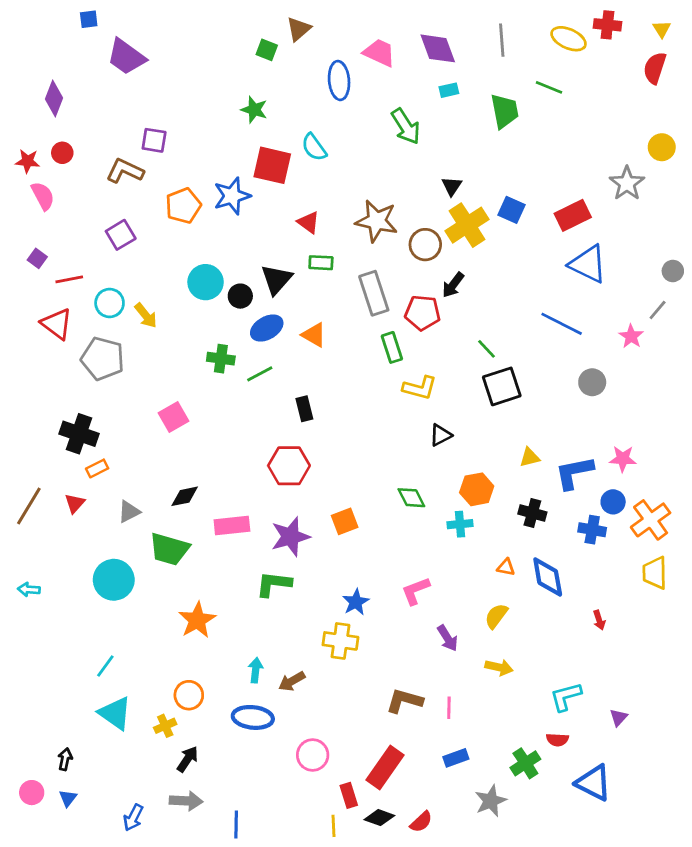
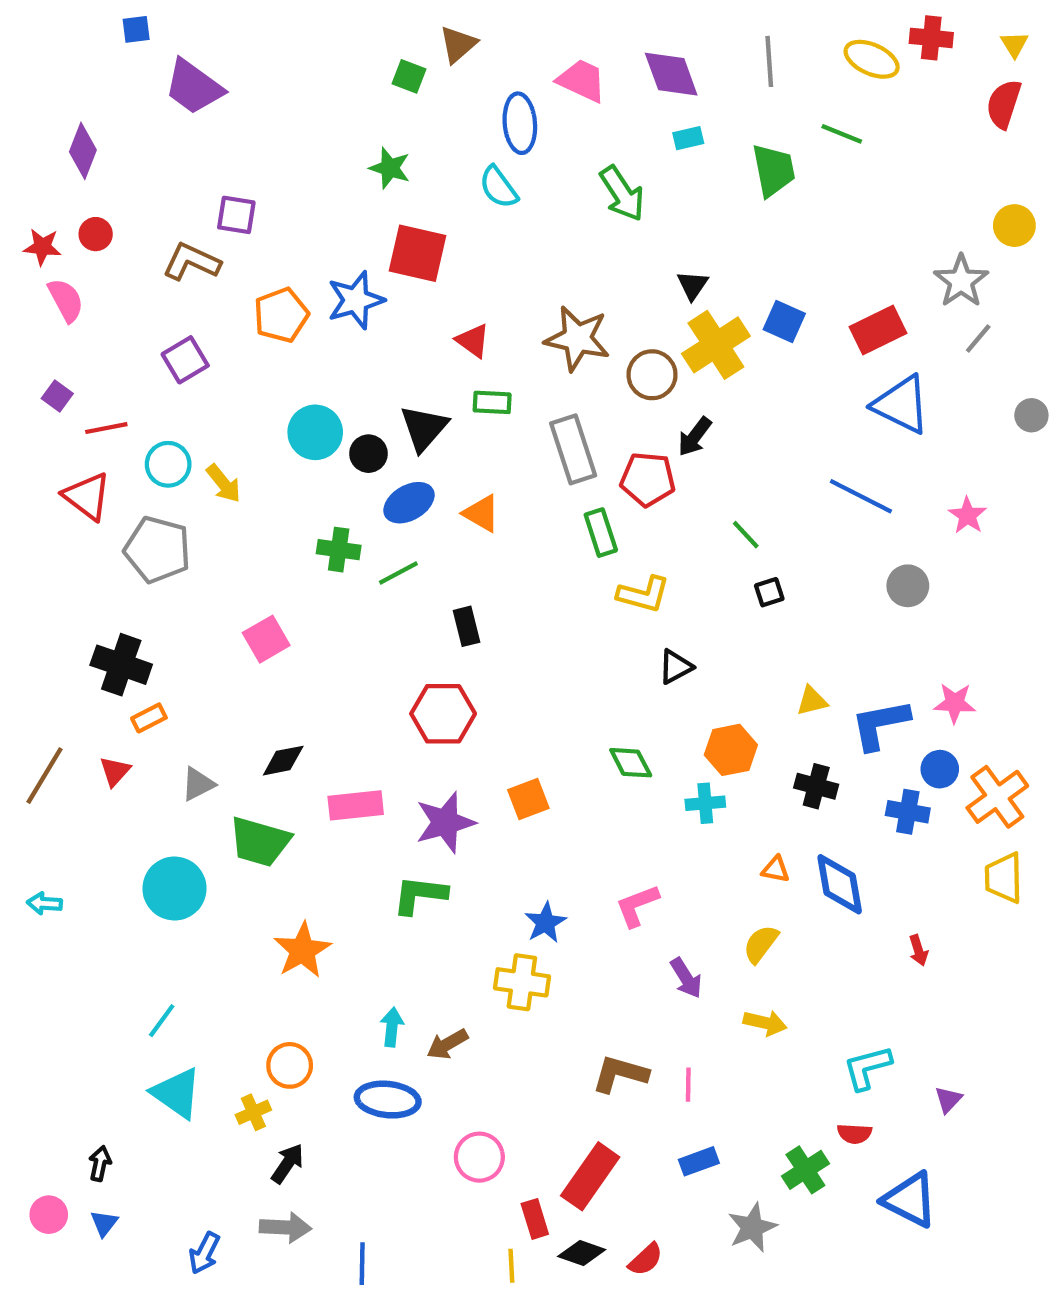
cyan semicircle: (314, 147) -> (499, 187), moved
gray line: (658, 310) -> (978, 339), moved
black square: (502, 386) -> (769, 592), size x0.5

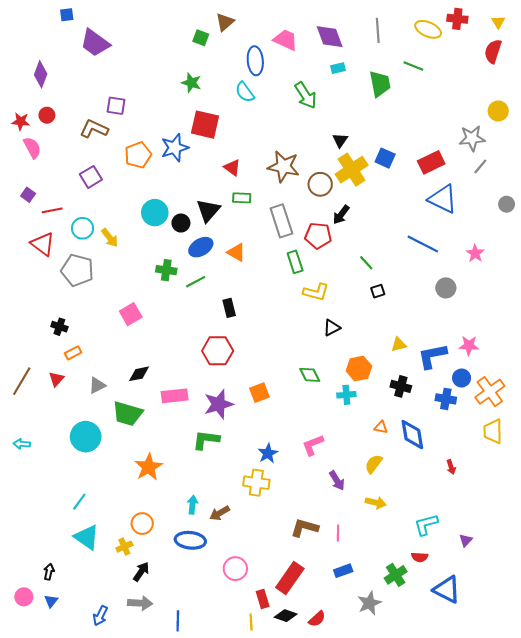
gray star: (961, 281) -> (472, 138), turned 30
black cross: (121, 665) -> (59, 327), size x0.6

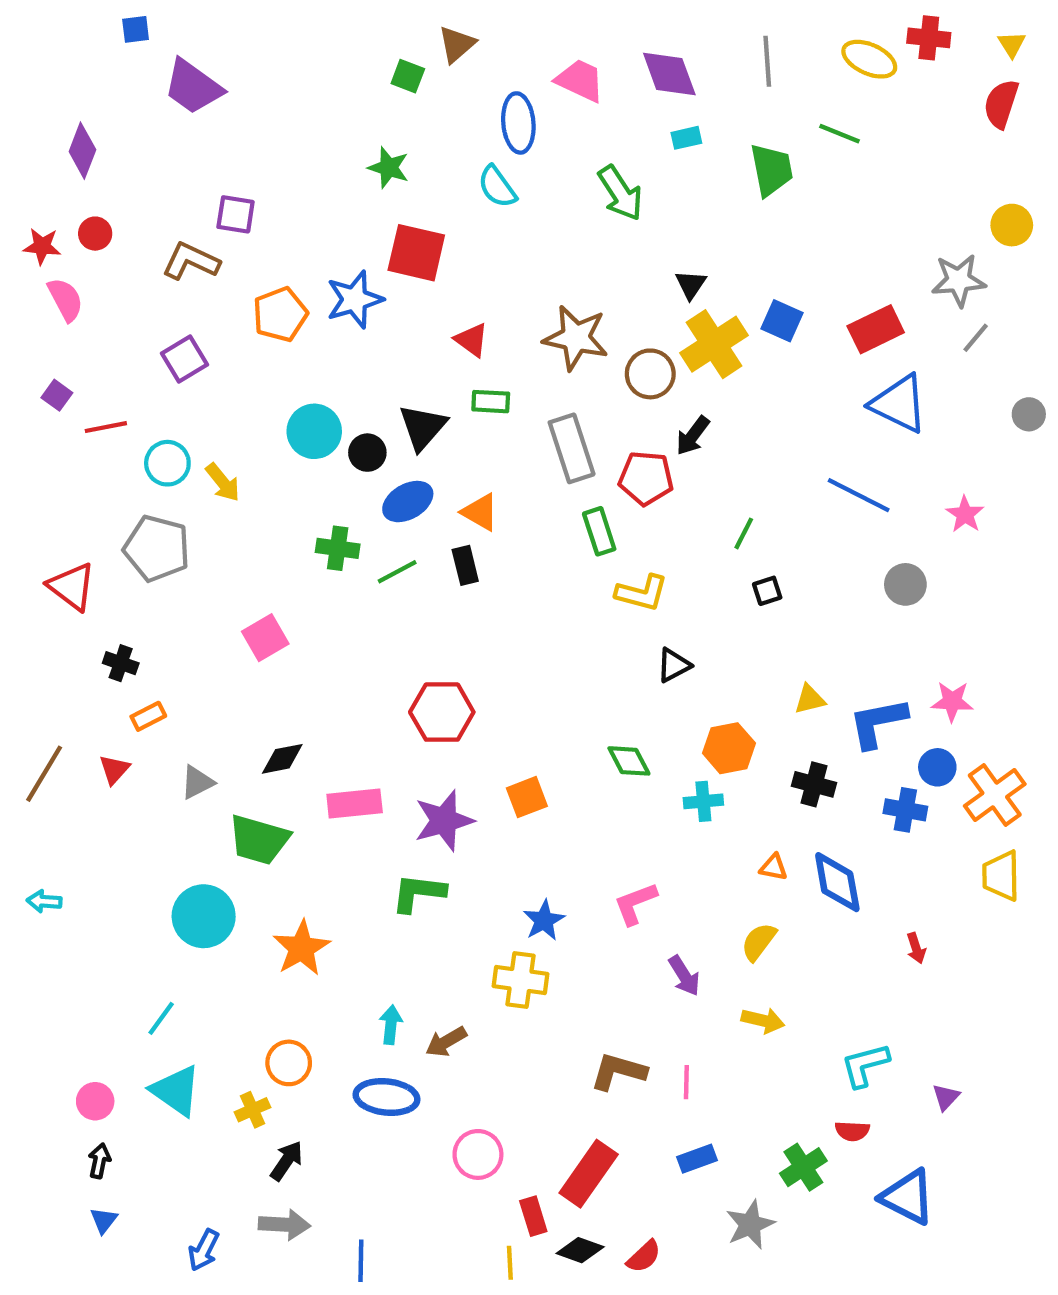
red triangle: (43, 244) -> (72, 587), moved
green line: (366, 263) -> (744, 533), turned 70
black rectangle: (229, 308) -> (465, 565), moved
cyan circle: (86, 437) -> (204, 916), moved
pink circle: (24, 597) -> (95, 1101), moved

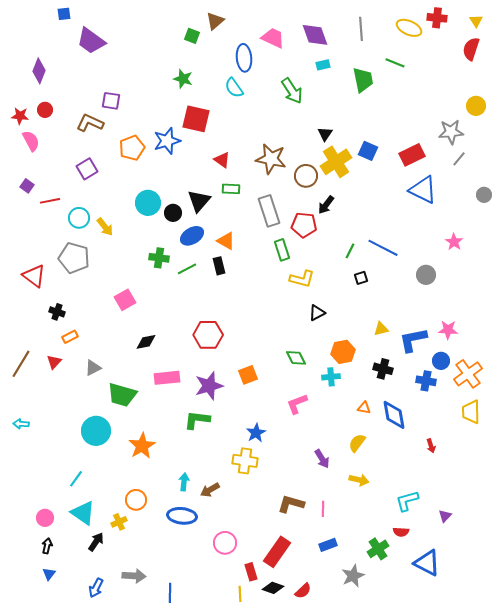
blue line: (859, 495) -> (383, 248), moved
black diamond: (282, 759) -> (146, 342), moved
pink L-shape: (635, 903) -> (297, 404), moved
black arrow: (287, 1161) -> (96, 542), moved

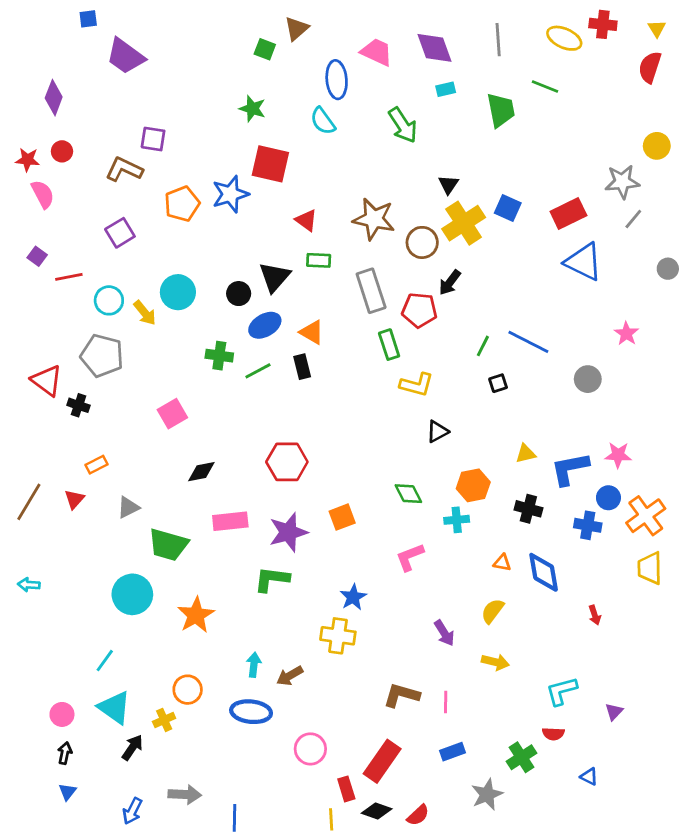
cyan circle: (148, 203) -> (178, 292), moved
black cross: (57, 312) -> (79, 405), moved
blue triangle: (427, 563) -> (589, 777), size x0.5

